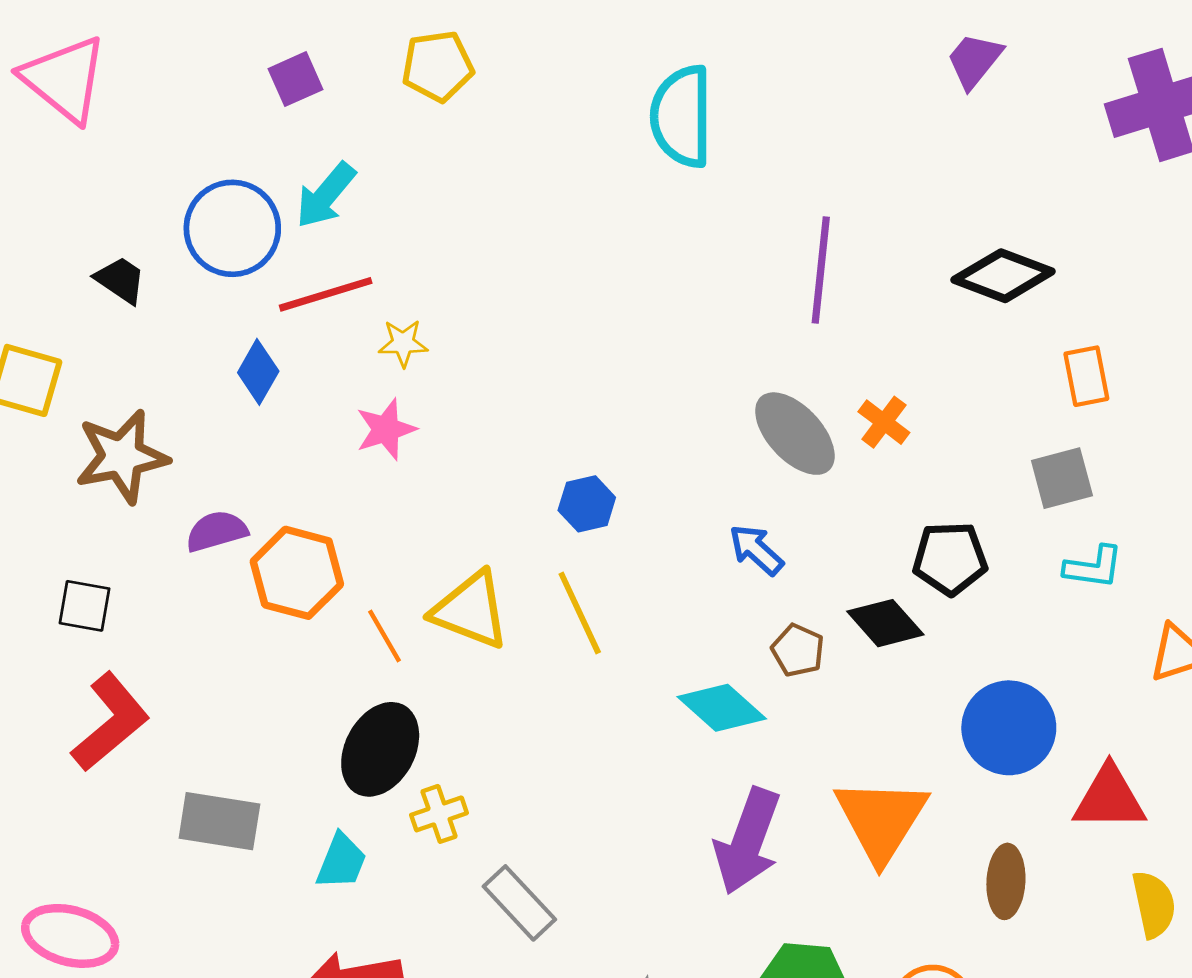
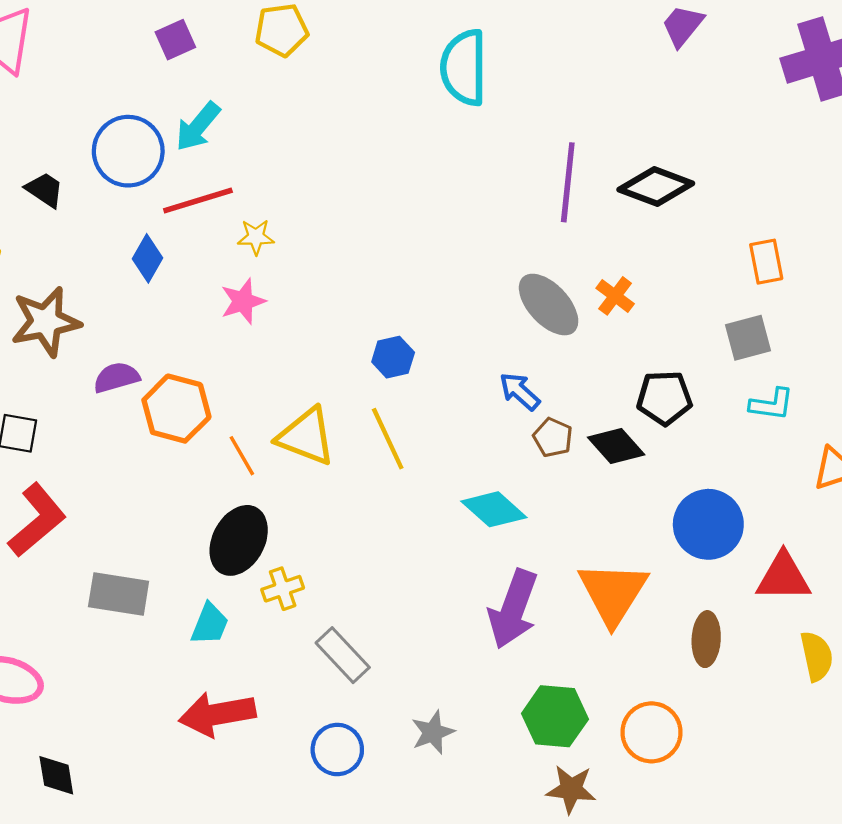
black diamond: (1003, 276) -> (656, 187), moved
brown pentagon: (798, 650) -> (553, 437), moved

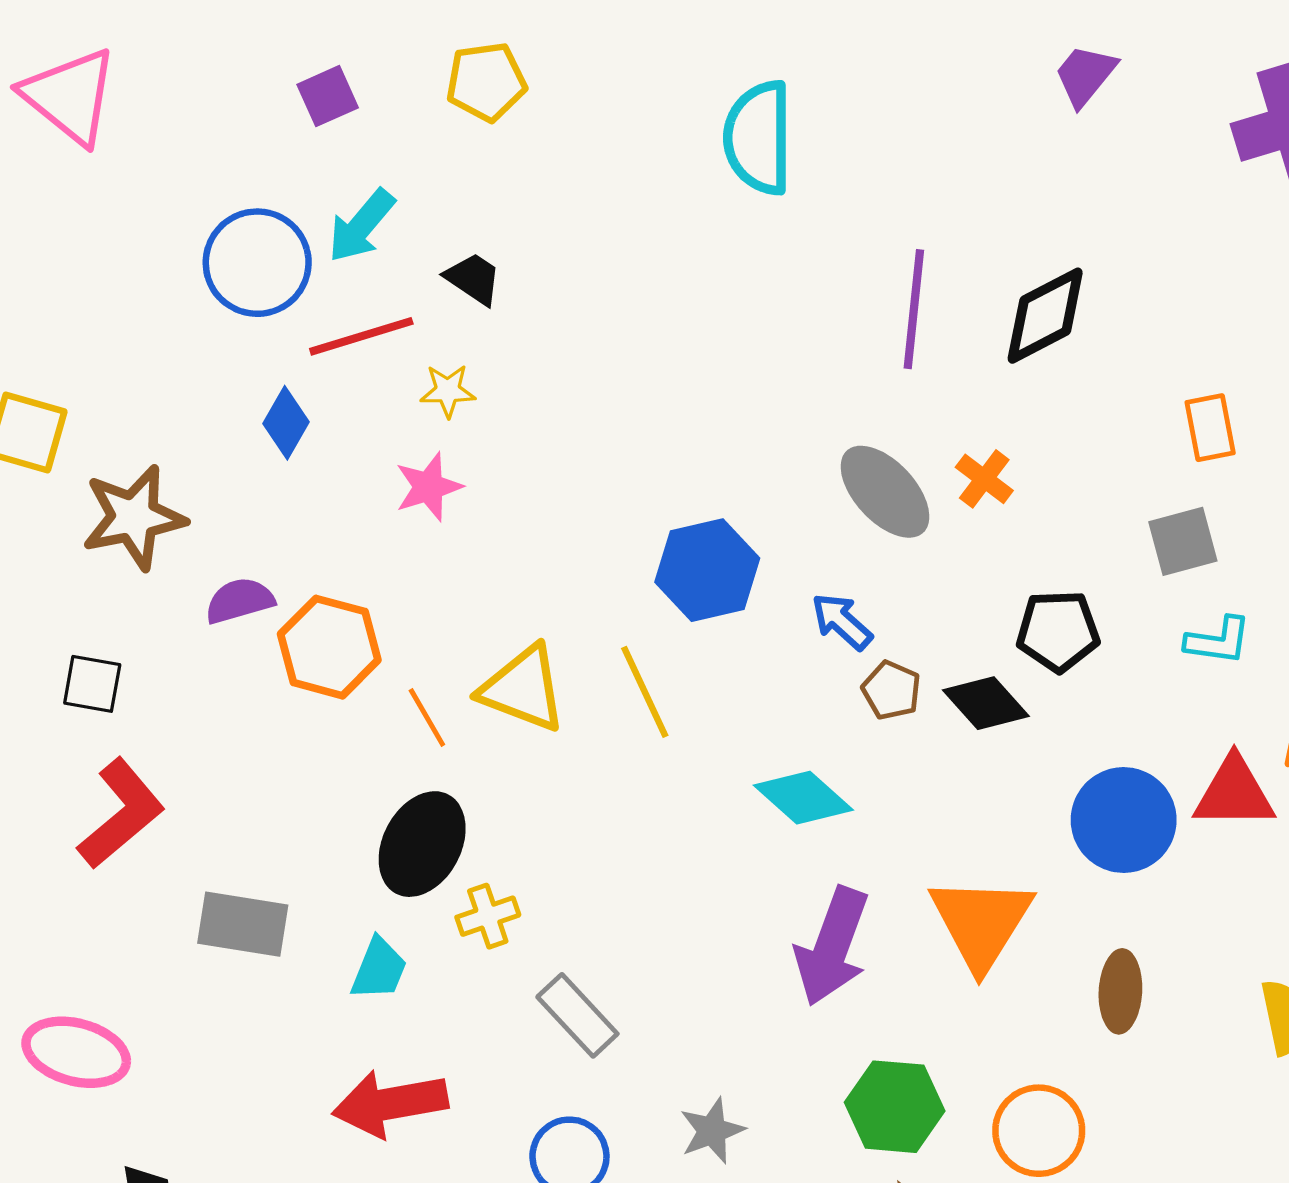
black diamond: (656, 187) -> (1045, 316), turned -48
black trapezoid: (45, 190) -> (473, 279), moved
blue hexagon: (393, 357) -> (707, 570), moved, size x1.6
red triangle: (783, 577) -> (1234, 793), moved

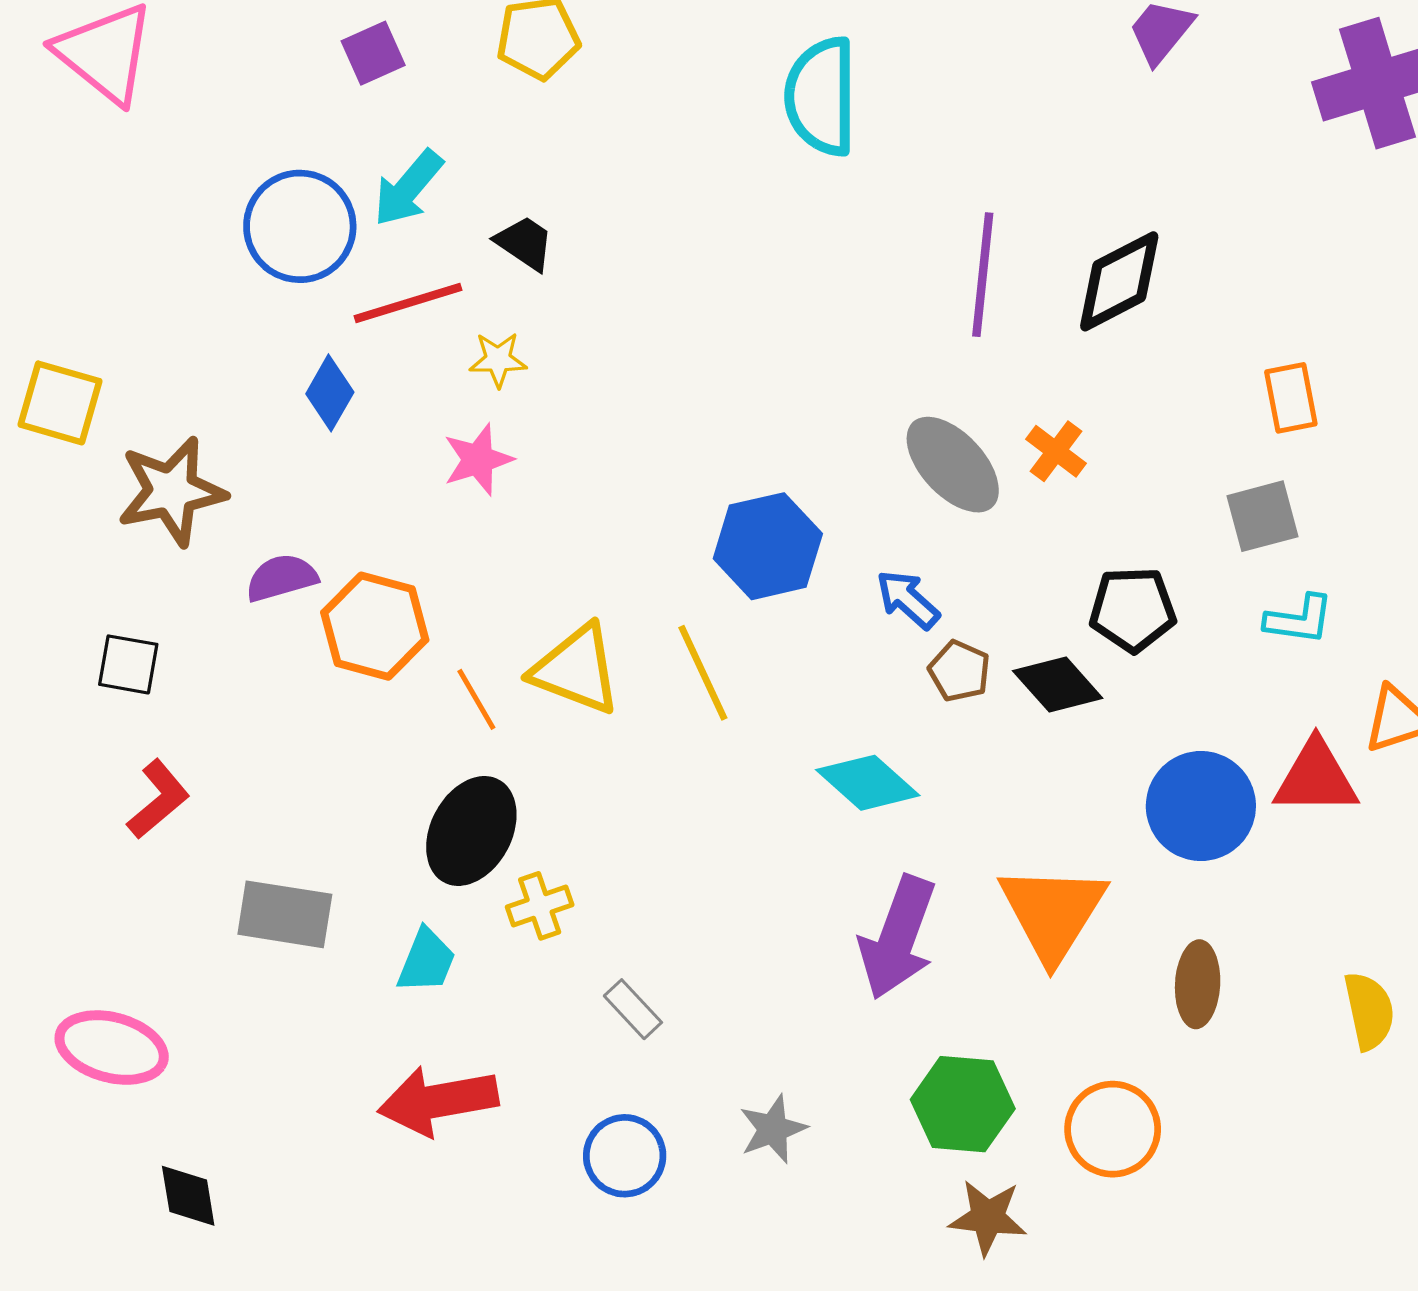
red L-shape: (121, 814) -> (158, 799), size x0.7
gray rectangle: (577, 1015) -> (633, 1009), size x0.7

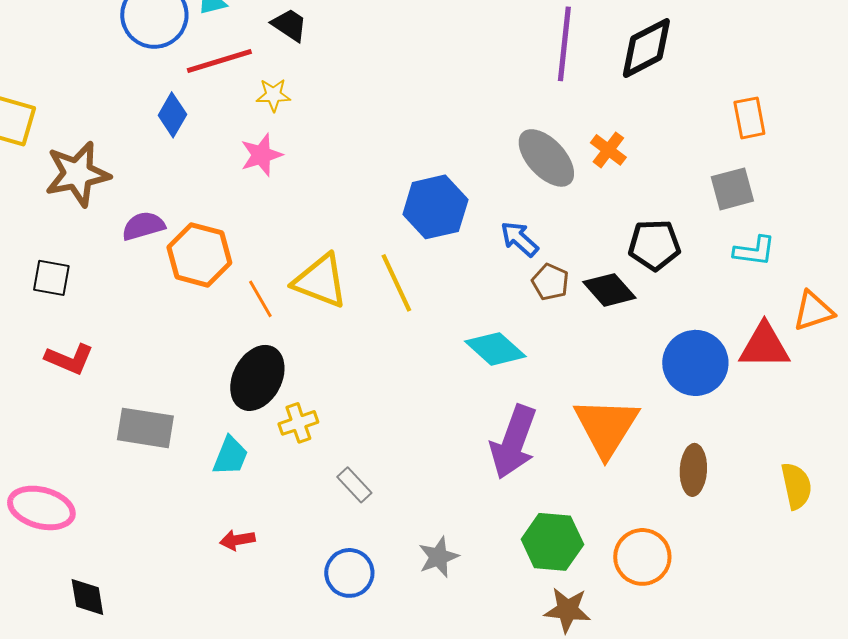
red L-shape: (158, 799) -> (69, 359), turned 63
red arrow: (438, 1101) -> (237, 540), size x0.5

